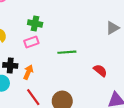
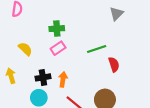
gray triangle: (112, 28) -> (117, 14), moved
red semicircle: (100, 71) -> (114, 64), moved, turned 48

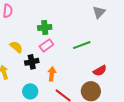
red semicircle: (114, 64) -> (100, 71), moved, turned 80
black cross: (43, 77) -> (32, 62), moved

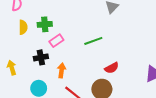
green cross: (45, 27) -> (45, 24), moved
yellow semicircle: (16, 47) -> (23, 27), moved, turned 48

